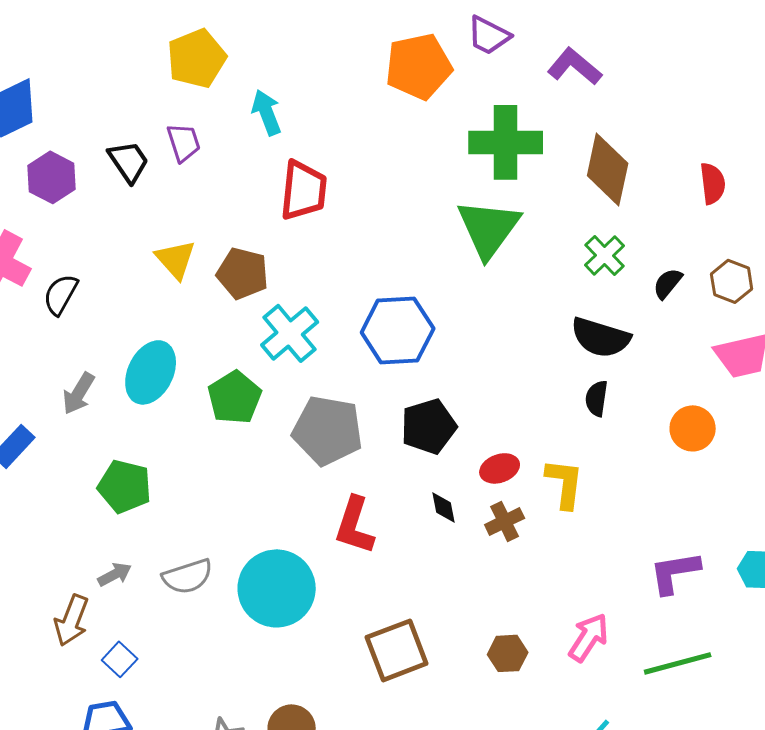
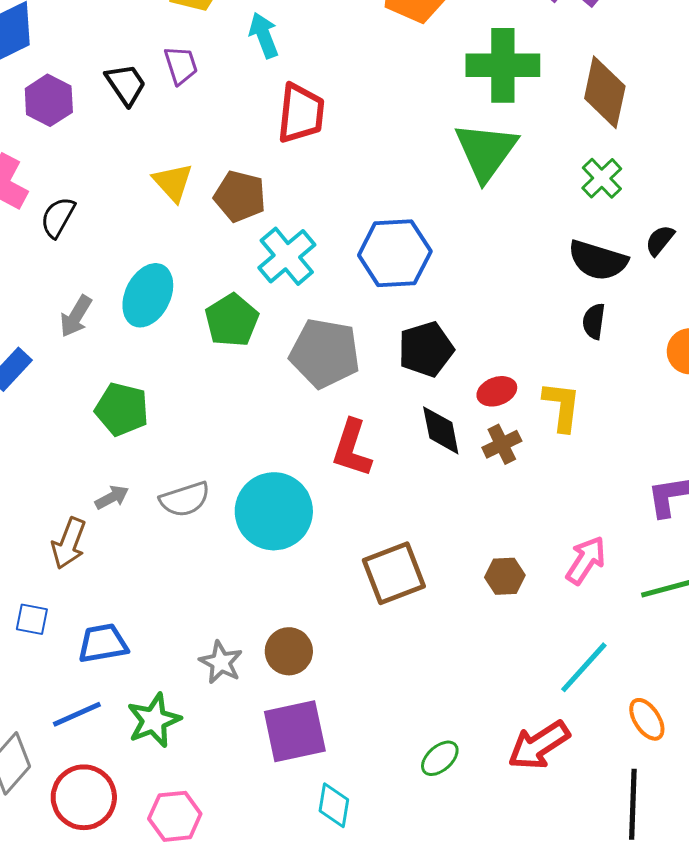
black semicircle: (668, 283) -> (660, 240), moved
black diamond: (444, 507) -> (441, 430), size x1.6
blue square: (120, 659) -> (32, 619), moved, turned -32

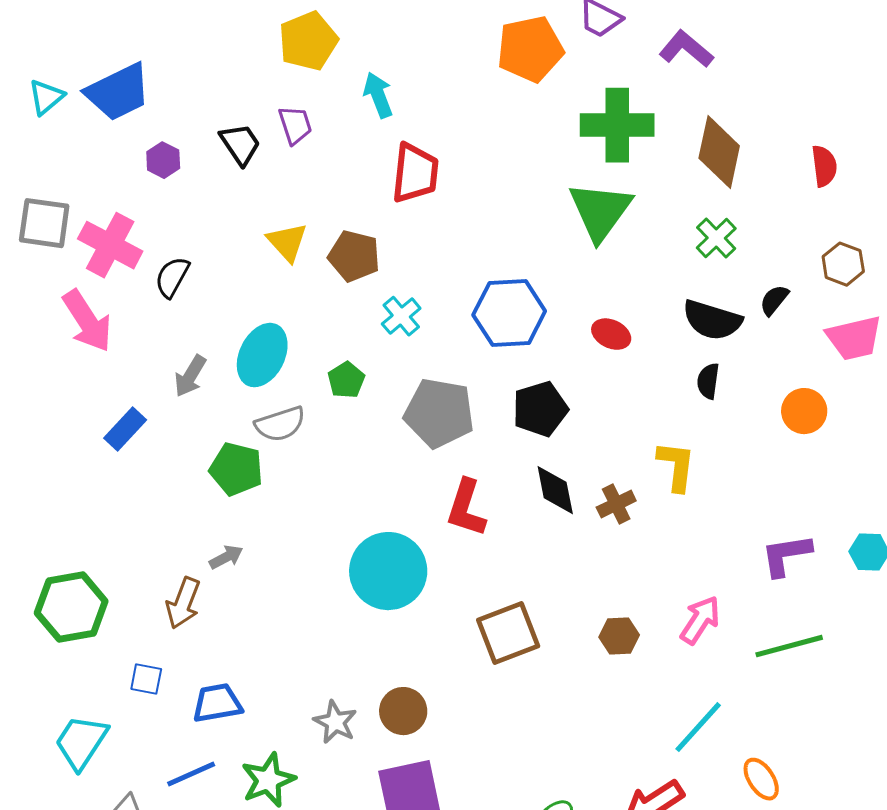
purple hexagon: (49, 100) -> (163, 160), size x0.7
cyan cross: (287, 256) -> (401, 316), size x0.7
green pentagon: (232, 320) -> (346, 380), size x0.7
red ellipse: (497, 391) -> (611, 334), moved, turned 45
gray semicircle: (185, 499) -> (280, 424), moved

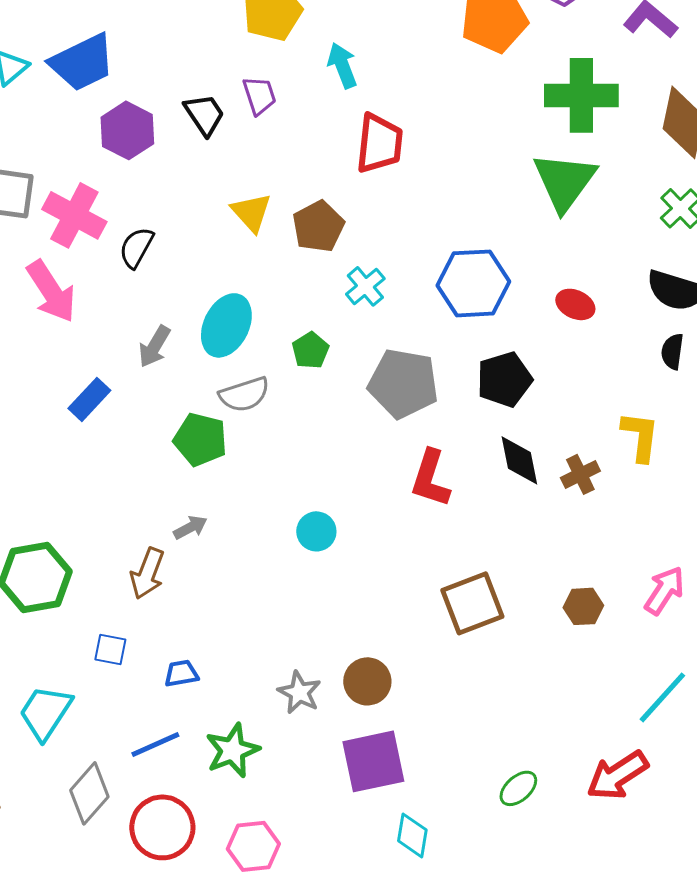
purple hexagon: (163, 160) -> (127, 130), size x1.6
brown pentagon: (354, 256) -> (318, 226), turned 30
cyan circle: (388, 571) -> (316, 531), moved, size x0.5
blue trapezoid: (217, 703) -> (181, 673), size x0.7

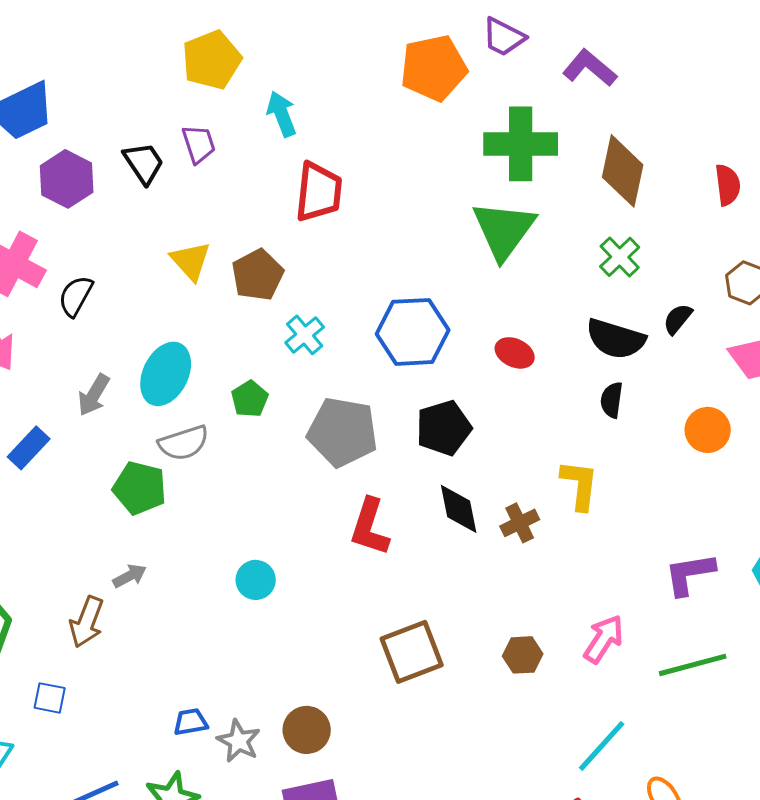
blue trapezoid: (181, 673) -> (191, 722), moved

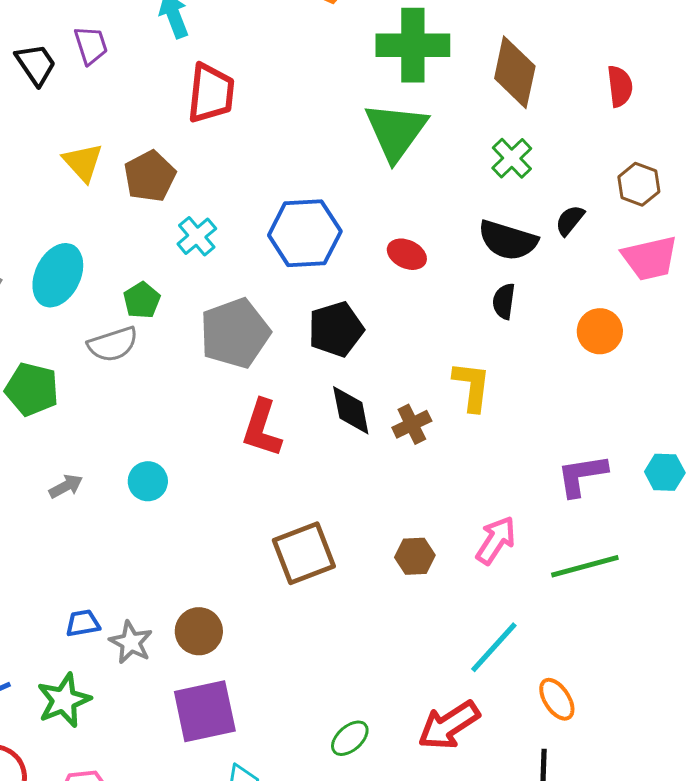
gray pentagon: (343, 432) -> (235, 333), turned -30
gray semicircle: (184, 443) -> (113, 344), moved
gray arrow: (130, 576) -> (66, 486), moved

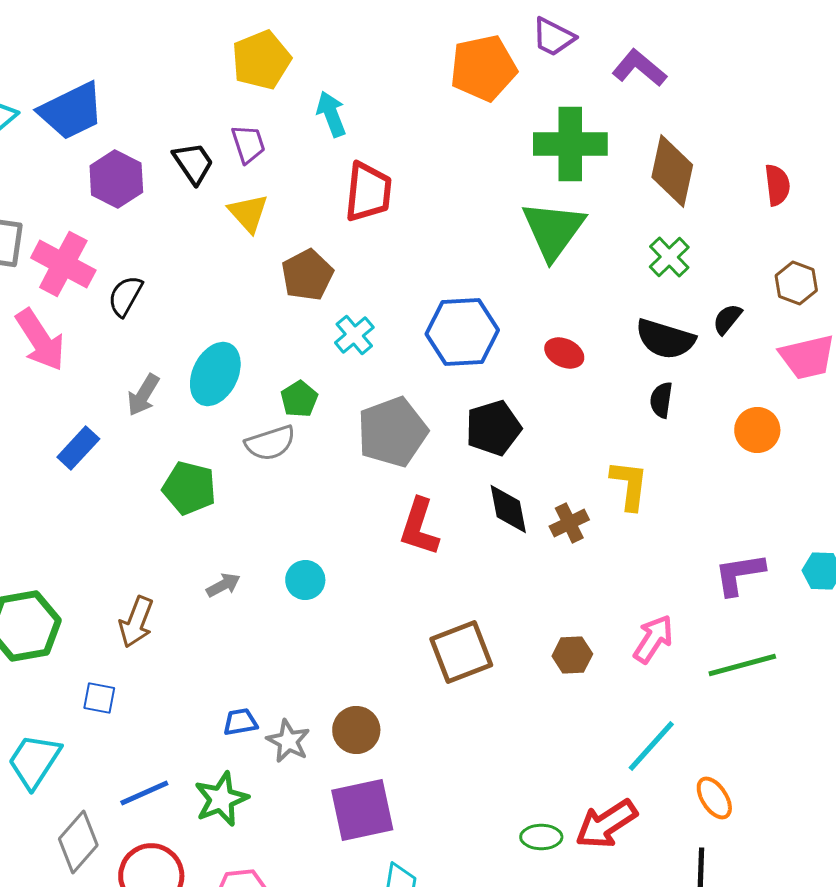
yellow triangle: (83, 162) -> (248, 213), moved
green ellipse: (350, 738) -> (541, 837), moved, turned 42

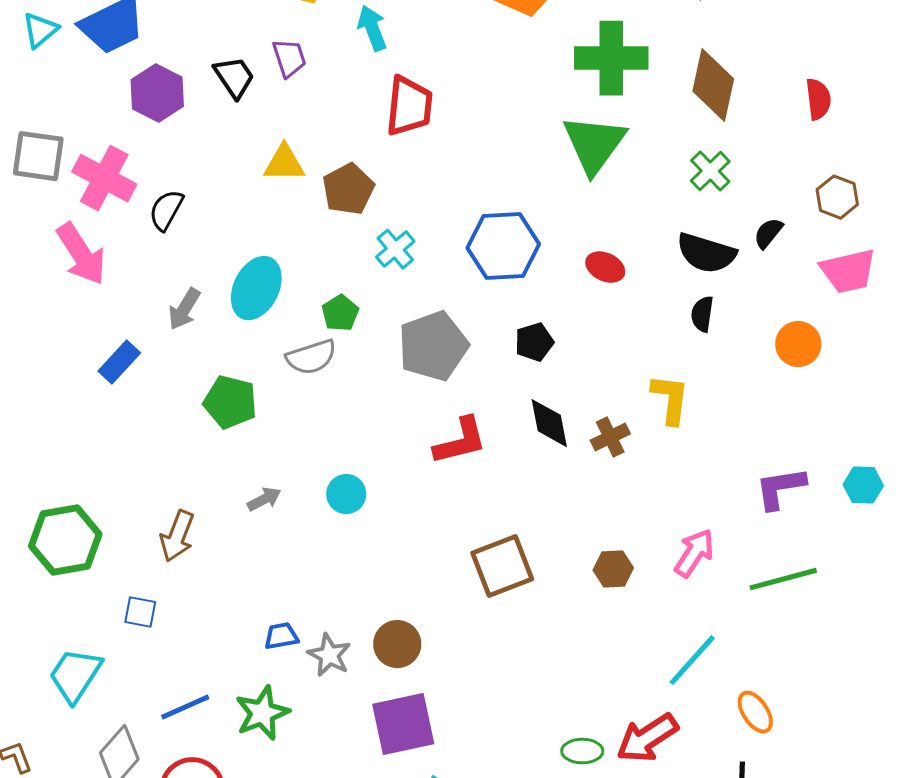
yellow triangle: (248, 213) -> (284, 163), moved, turned -48
black pentagon: (493, 428) -> (534, 342), size x0.7
red L-shape: (419, 527) -> (460, 441), turned -122

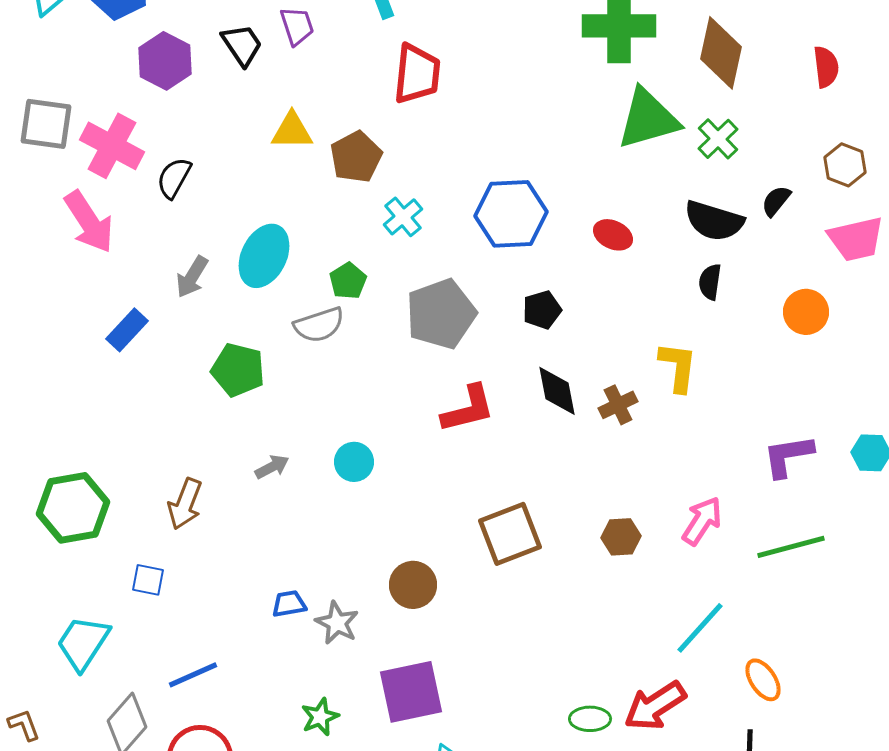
green triangle: (594, 144) -> (648, 119), moved, turned 38
brown circle: (397, 644) -> (413, 585), moved
green star: (262, 713) -> (320, 717), moved, size x0.7

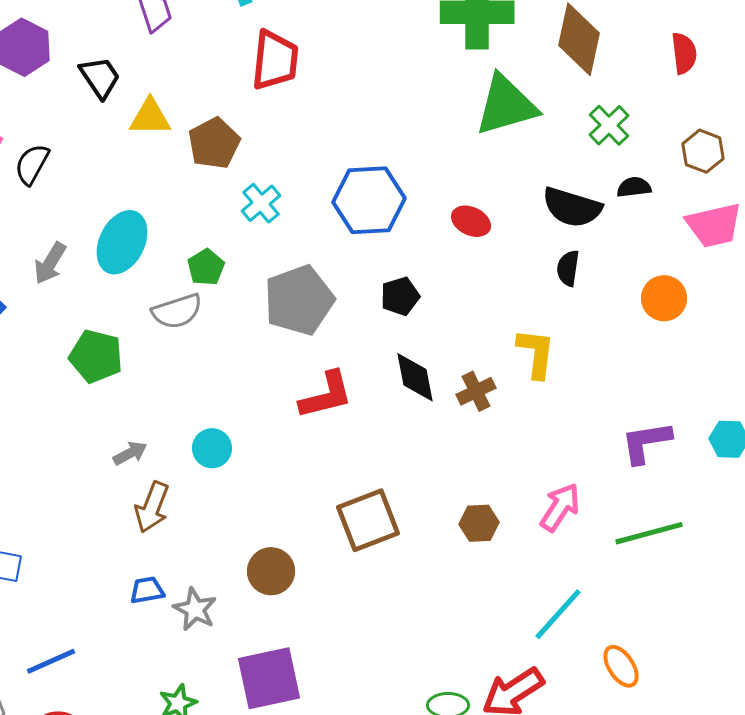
black trapezoid: (242, 45) -> (100, 77), moved
green cross: (718, 139) -> (609, 125), moved
black semicircle: (776, 201) -> (634, 187), turned 44
brown arrow: (185, 504) -> (152, 507), moved

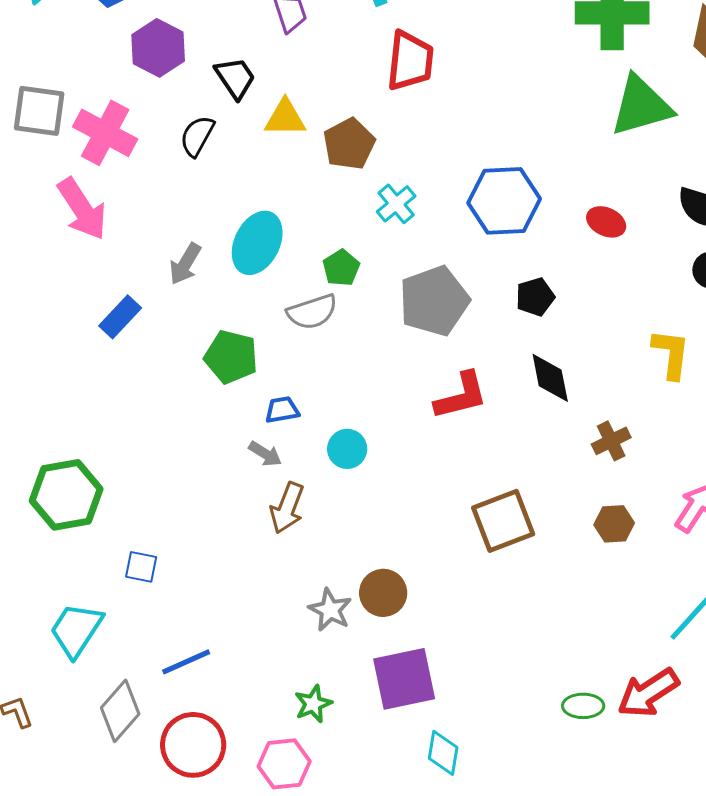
black semicircle: (32, 164) -> (197, 136), moved
brown cross: (476, 391) -> (611, 441), moved
gray arrow: (130, 453) -> (265, 454), turned 60
brown circle: (271, 571) -> (383, 593), moved
blue trapezoid: (147, 590) -> (282, 410), moved

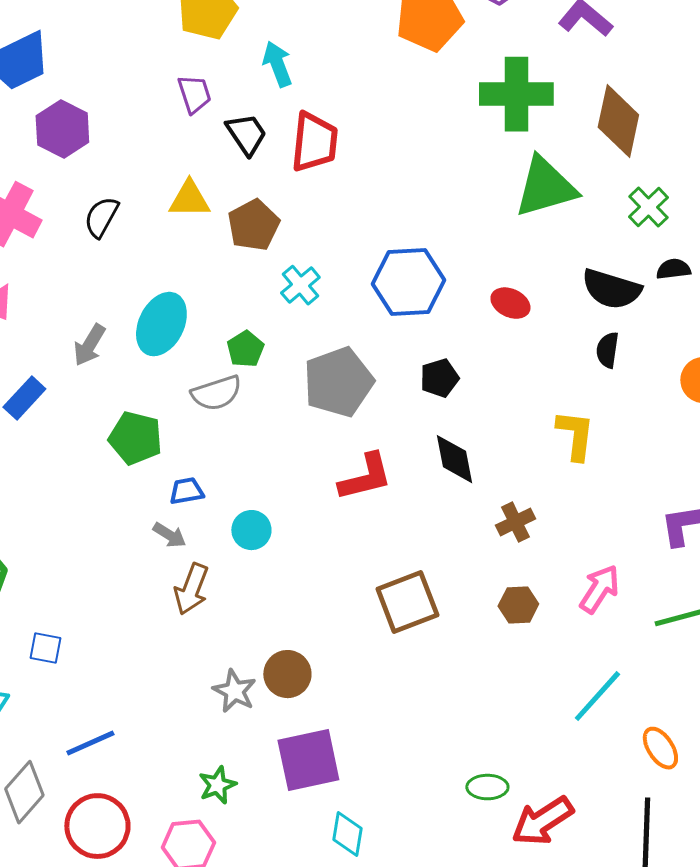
black trapezoid: (235, 78) -> (246, 134), moved
red arrow: (648, 693) -> (542, 821), moved

